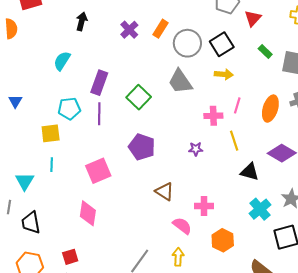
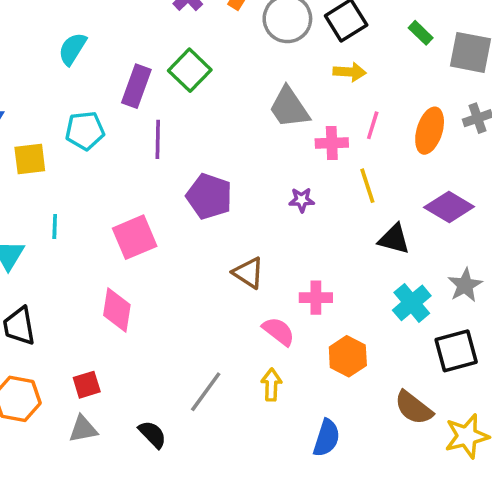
gray trapezoid: (180, 82) -> (289, 107), moved
green square: (139, 97) -> (190, 70), moved
purple line: (99, 114) -> (158, 139), moved
yellow square: (51, 133) -> (30, 159), moved

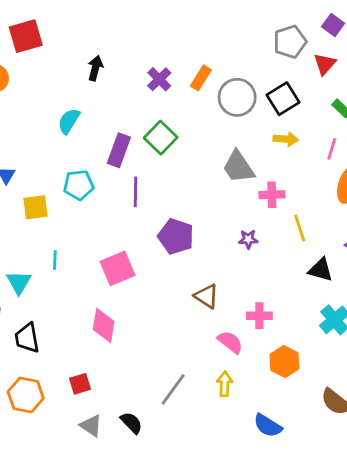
pink line: (373, 125) -> (332, 149), moved
gray triangle: (83, 429) -> (91, 426), moved, turned 45
blue semicircle: (327, 438) -> (268, 426), turned 104

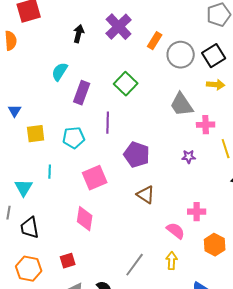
purple cross: (159, 79) -> (119, 27), moved, size x1.5
purple rectangle: (119, 150) -> (82, 93), moved
cyan pentagon: (79, 185) -> (74, 138), moved
brown triangle: (207, 296) -> (146, 195), moved

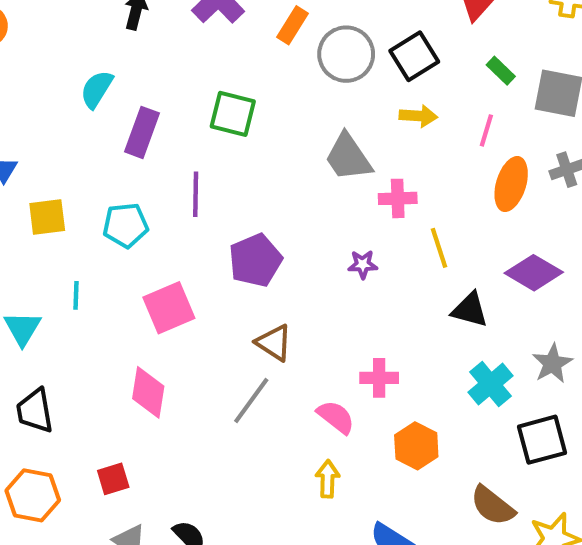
green square: (126, 84) -> (233, 114), turned -30
purple pentagon: (137, 155) -> (255, 260), turned 30
gray line: (135, 265) -> (251, 401), moved

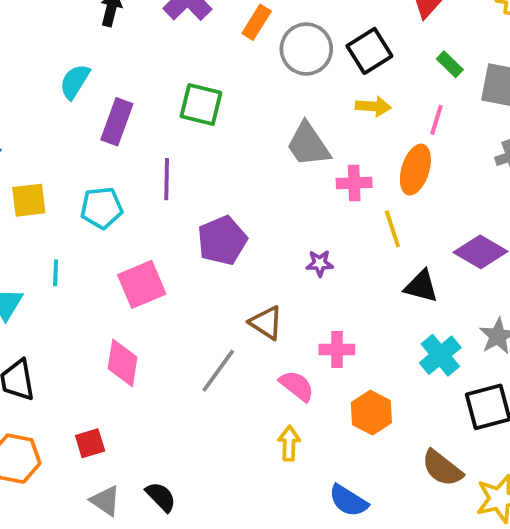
orange ellipse: (511, 184) -> (415, 170), moved
purple star: (363, 264) -> (320, 263), moved
brown triangle: (274, 343) -> (266, 323), moved

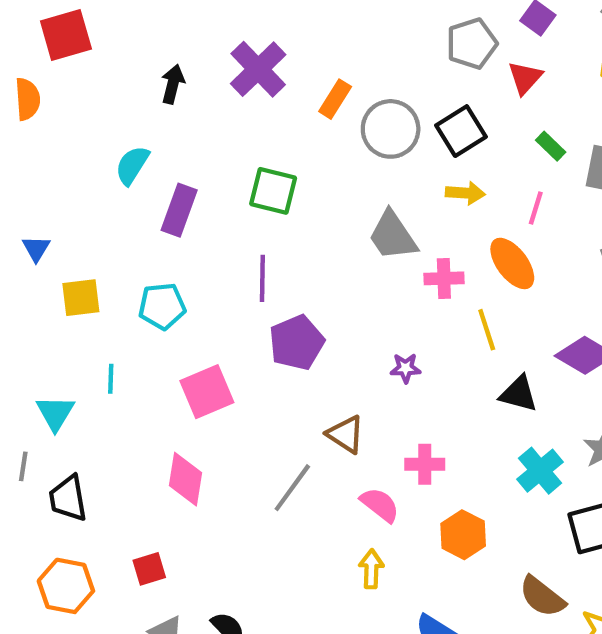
orange ellipse: (415, 170) -> (512, 263), turned -54
purple line: (167, 179) -> (262, 278), moved

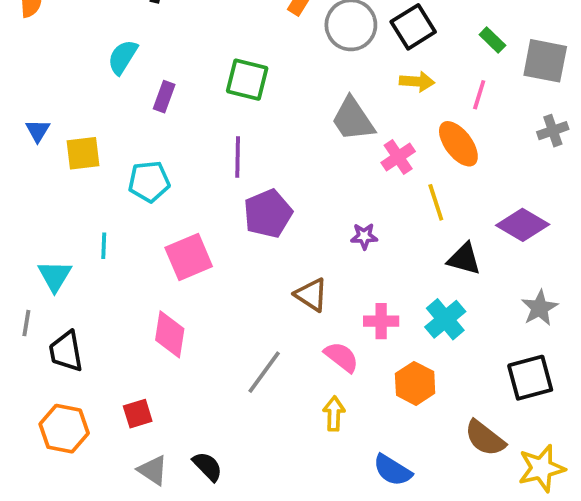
purple rectangle: (179, 210) -> (164, 97), size x0.7
pink cross: (444, 278) -> (398, 157), turned -32
yellow square: (81, 298) -> (83, 153), moved
cyan cross: (540, 471) -> (445, 319), moved
gray line: (292, 488) -> (264, 372), moved

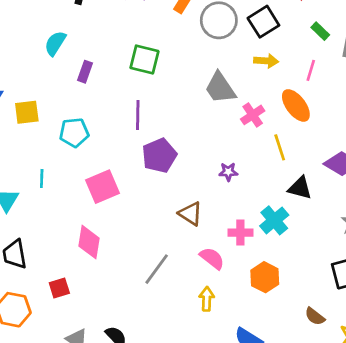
cyan cross: (445, 319) -> (274, 220), moved
red square: (138, 414) -> (59, 288), moved
brown semicircle: (485, 438) -> (315, 316), size x0.7

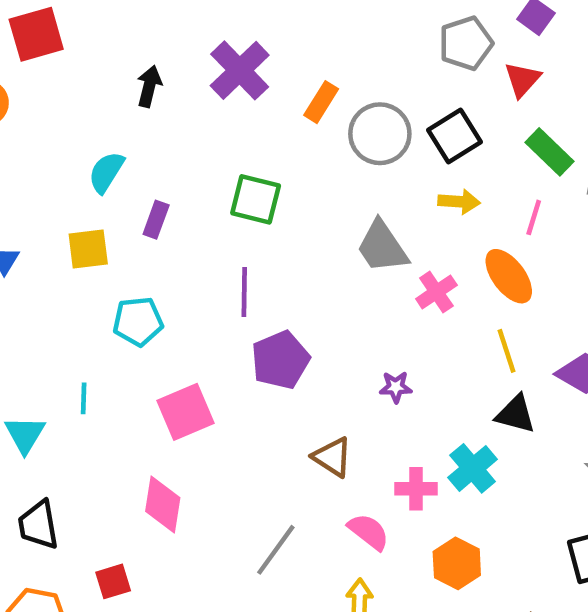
green rectangle: (320, 31) -> (549, 152), size x1.5
yellow square: (27, 112) -> (88, 249), moved
yellow line: (280, 147) -> (507, 351), moved

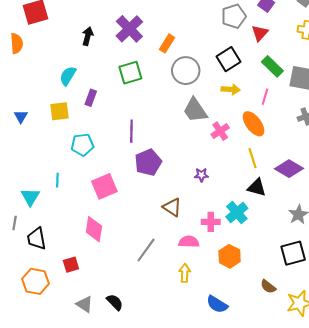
gray circle: (380, 134) -> (186, 71), moved
green square: (256, 199) -> (130, 73), moved, turned -30
pink semicircle: (369, 532) -> (189, 242), turned -36

